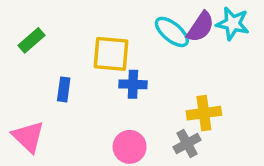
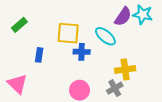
cyan ellipse: (172, 32) -> (105, 36), moved

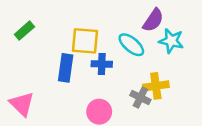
cyan star: (143, 15) -> (171, 41), moved
blue rectangle: (39, 55) -> (66, 68), moved, size x1.5
gray cross: (115, 88) -> (140, 97), moved, turned -35

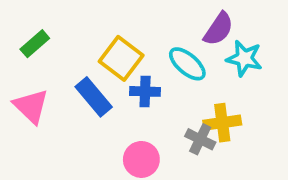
yellow square: (85, 41) -> (121, 58), turned 32
blue rectangle: (66, 68) -> (94, 97), turned -48
pink triangle: (22, 104) -> (31, 106), moved

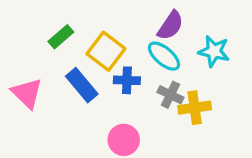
purple semicircle: (219, 29) -> (170, 25), moved
green rectangle: (35, 44) -> (61, 37), moved
gray cross: (200, 139) -> (170, 95), moved

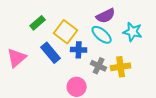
purple semicircle: (170, 25) -> (106, 16), turned 30
pink triangle: (27, 93) -> (17, 58), turned 35
gray cross: (170, 95) -> (99, 66), moved

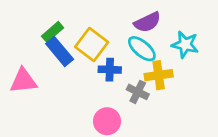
blue rectangle: (51, 53) -> (60, 51), moved
pink triangle: (17, 58) -> (23, 81), turned 35
yellow cross: (121, 67) -> (159, 75), moved

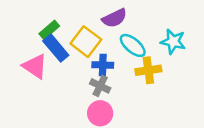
purple semicircle: (147, 22) -> (114, 18), moved
pink triangle: (23, 81) -> (35, 66), moved, turned 40
gray cross: (138, 92) -> (100, 86), moved

